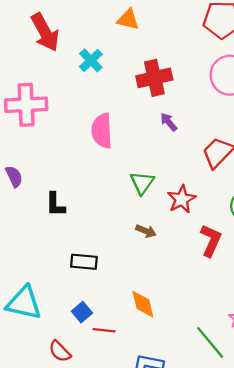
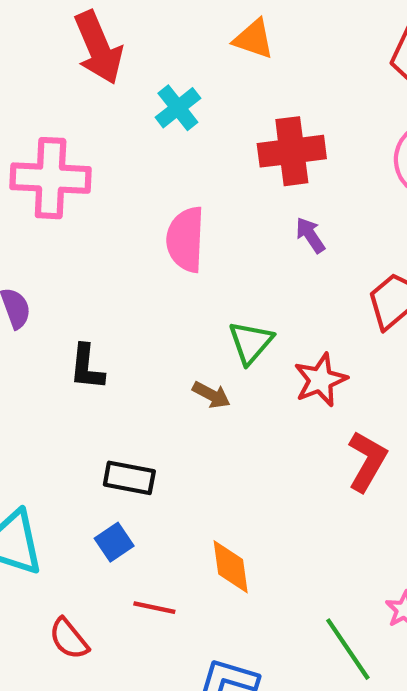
brown arrow: (146, 231) -> (211, 395), moved
blue square: (82, 312) -> (114, 542), moved

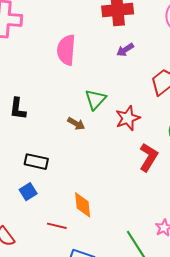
purple arrow: (310, 235) -> (125, 50), turned -90
red line: (154, 608) -> (57, 226), moved

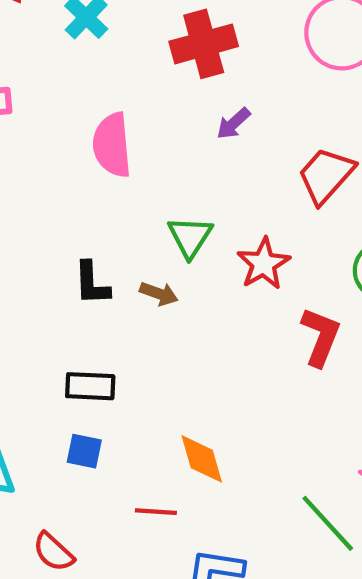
black L-shape: (18, 109) -> (92, 283), moved
blue square: (28, 192) -> (84, 451), turned -36

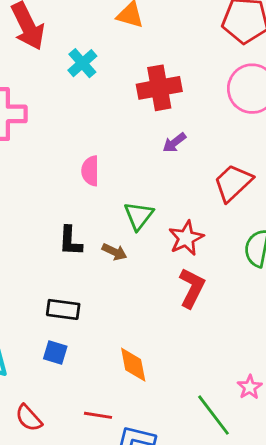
pink semicircle: (112, 145) -> (90, 171), moved, size x0.7
red L-shape: (321, 337) -> (192, 288), moved
red line: (156, 512) -> (98, 415), moved

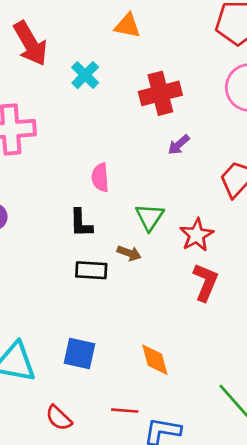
black L-shape: (70, 241) -> (81, 223), moved
black rectangle: (63, 309) -> (91, 270), moved
blue square: (55, 353) -> (80, 354), size x1.4

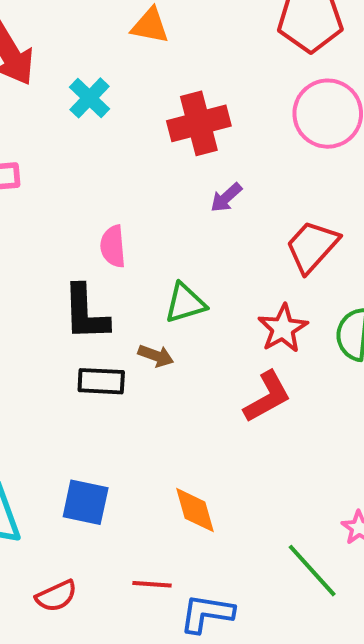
green triangle: (150, 217) -> (185, 303), turned 40
black L-shape: (81, 223) -> (86, 313), size x1.4
red star: (197, 235) -> (283, 328), moved
red L-shape: (205, 282) -> (267, 397), turned 39
red semicircle: (59, 418) -> (56, 596), turned -68

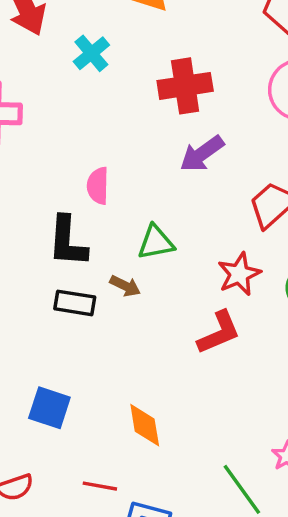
purple arrow: (226, 198) -> (202, 154), size x1.5

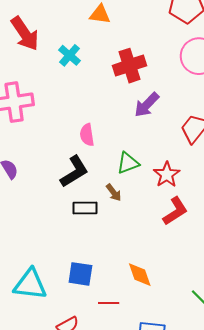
black L-shape: (68, 241) -> (74, 172), turned -116
red star: (239, 274) -> (167, 175), moved
brown arrow: (125, 286) -> (114, 193), turned 36
red line: (100, 486) -> (109, 303), moved

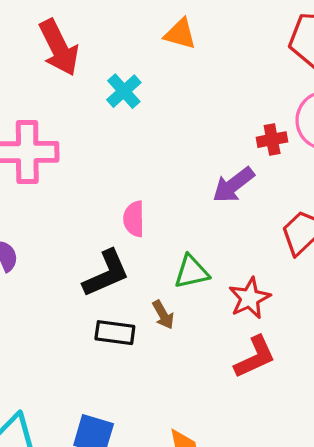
red cross: (129, 66) -> (272, 140), moved, size x0.6

